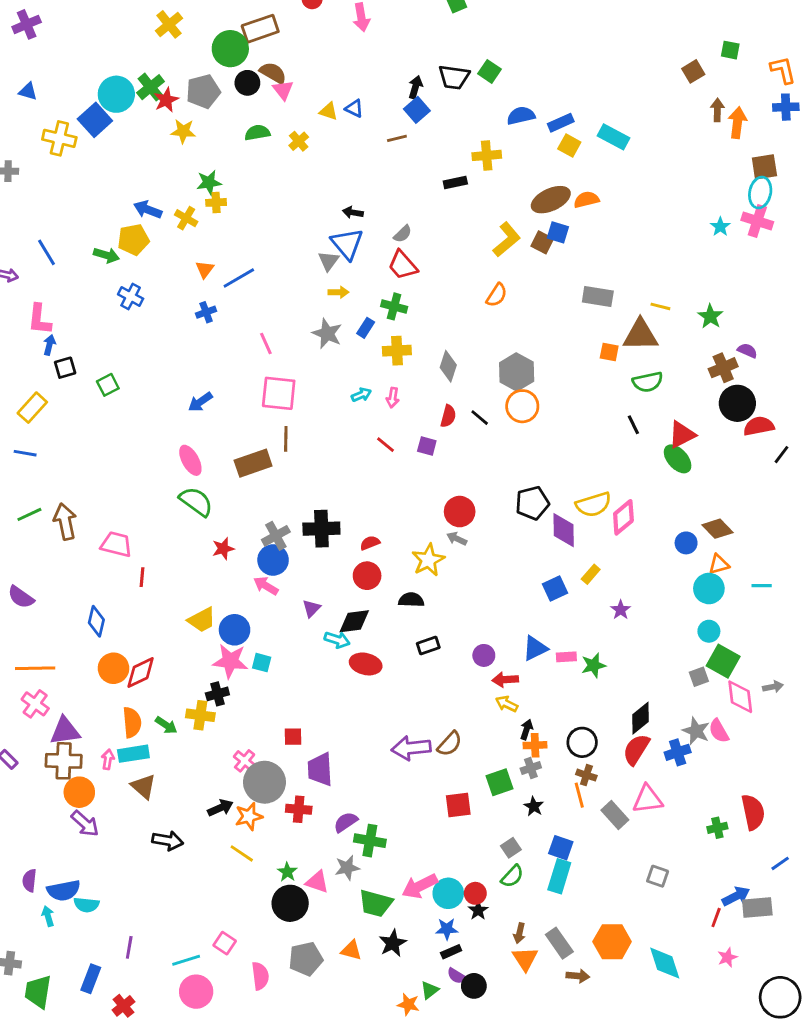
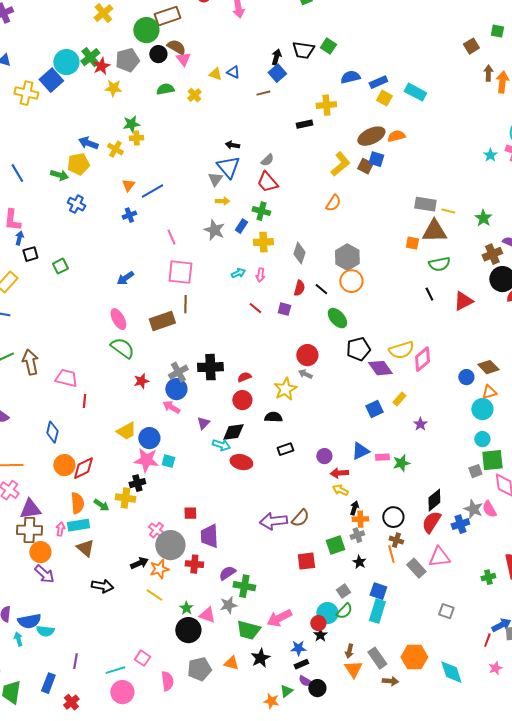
gray rectangle: (598, 296) -> (425, 204), moved
green ellipse: (678, 459) -> (337, 318), moved
purple diamond: (564, 530) -> (380, 368), turned -35
green square: (723, 661) -> (492, 460), turned -35
cyan circle: (448, 893) -> (327, 613), moved

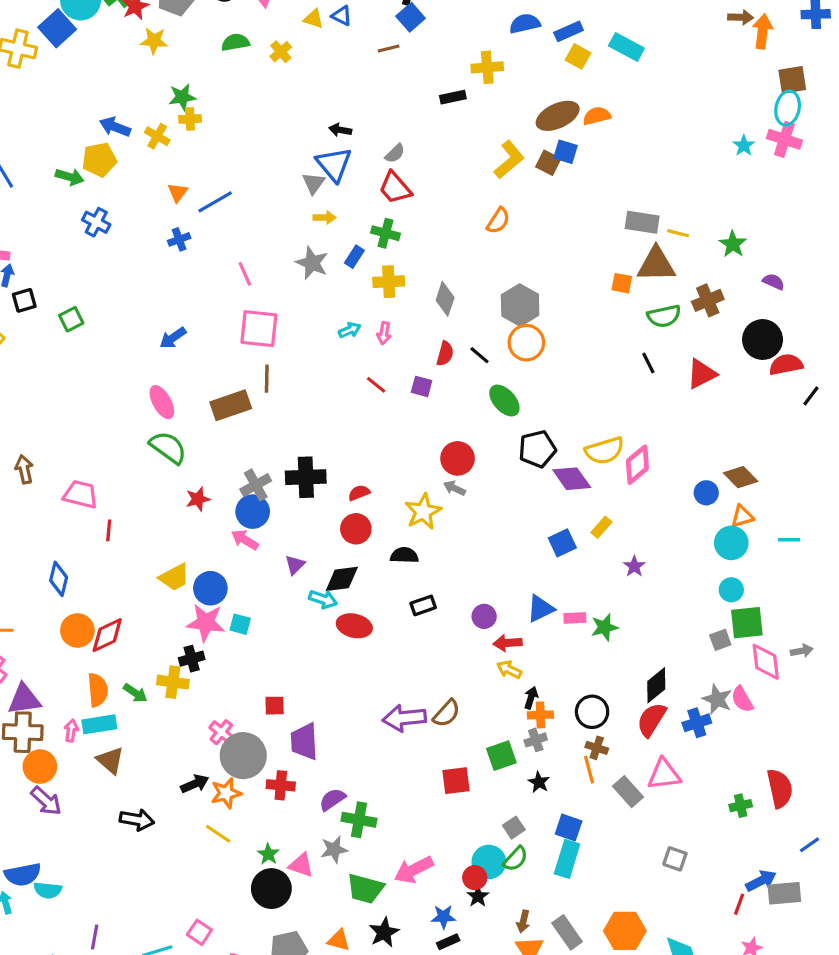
brown arrow: (488, 73) -> (741, 17), turned 91
brown cross: (492, 254) -> (708, 300), moved
brown arrow: (30, 362) -> (24, 469), size x0.7

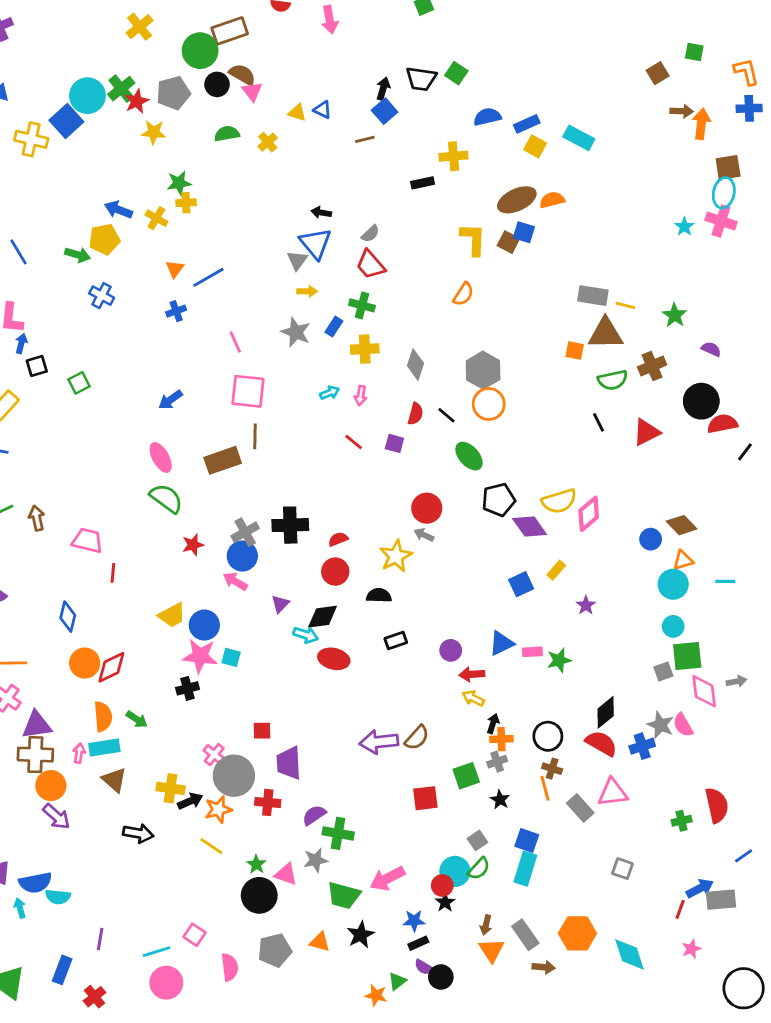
yellow L-shape: (509, 160) -> (473, 239), turned -48
yellow cross: (173, 682) -> (171, 788), moved
red semicircle: (651, 720) -> (601, 743), turned 88

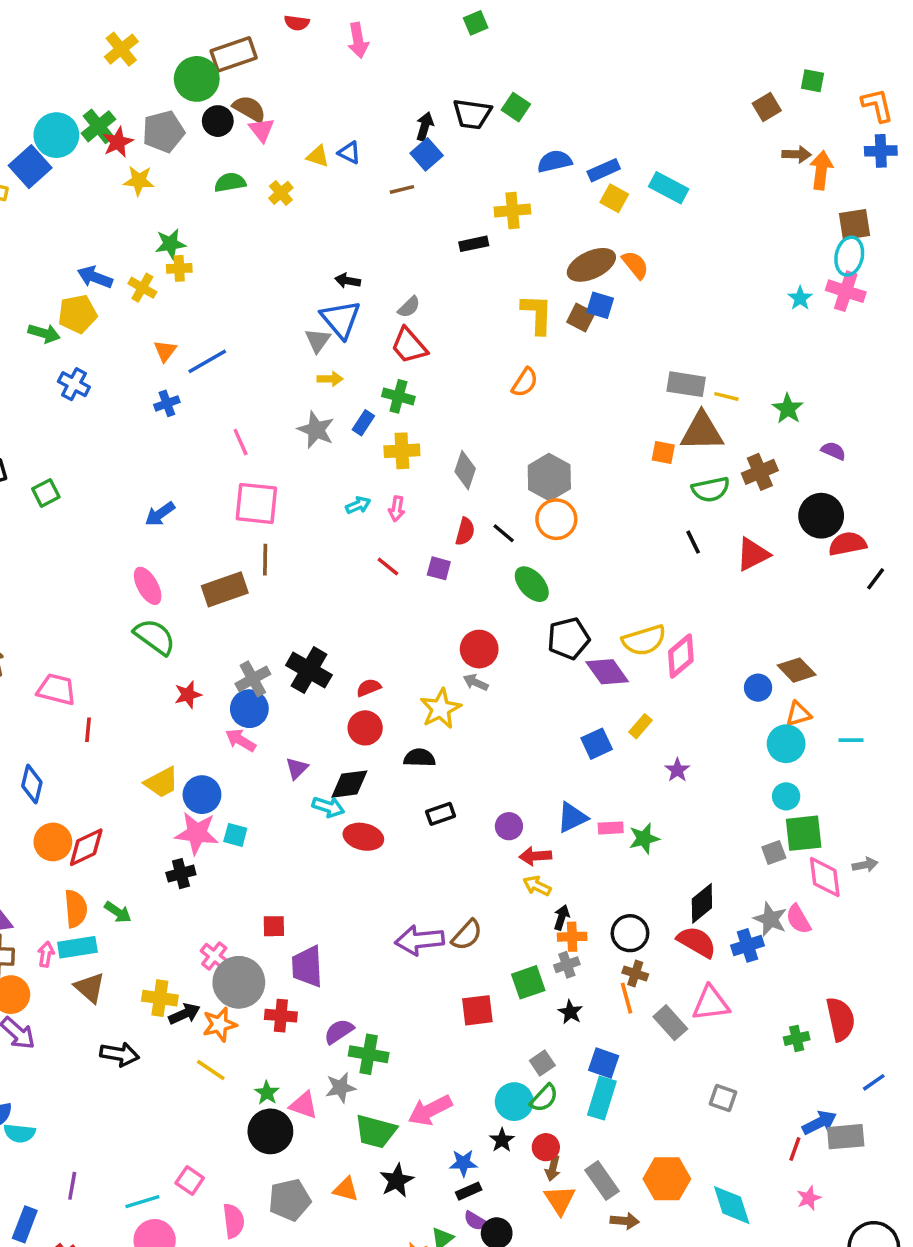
orange semicircle: (552, 200) -> (635, 265), turned 65
black cross: (290, 525) -> (309, 670), turned 32
red circle: (442, 885) -> (546, 1147), moved

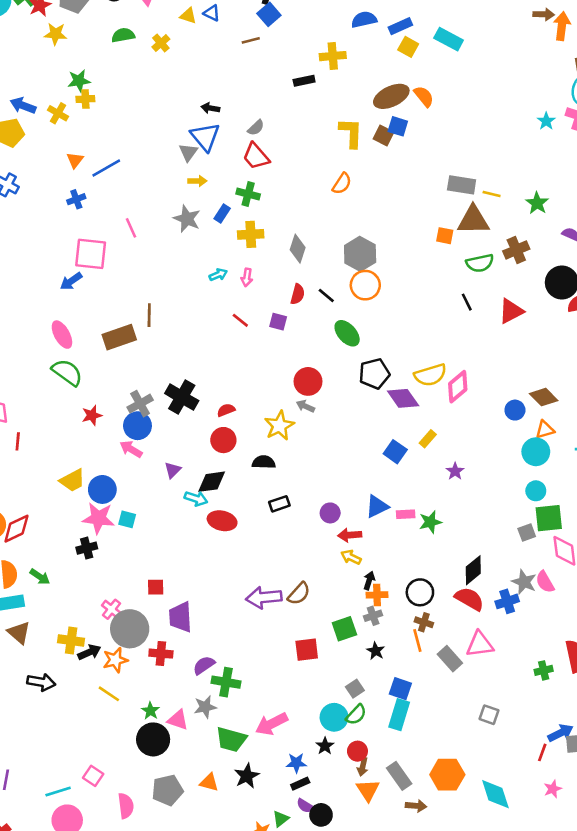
pink square: (256, 503) -> (91, 254), moved
blue square: (597, 744) -> (395, 452), turned -30

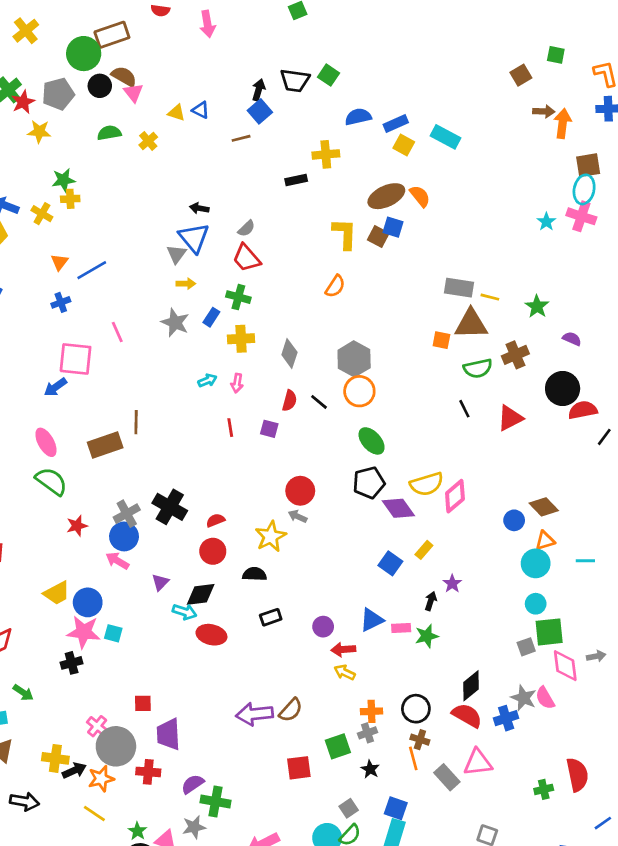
red line: (240, 320) -> (230, 428), turned 42
green ellipse: (347, 333) -> (372, 441), moved
black arrow: (369, 581) -> (431, 601), moved

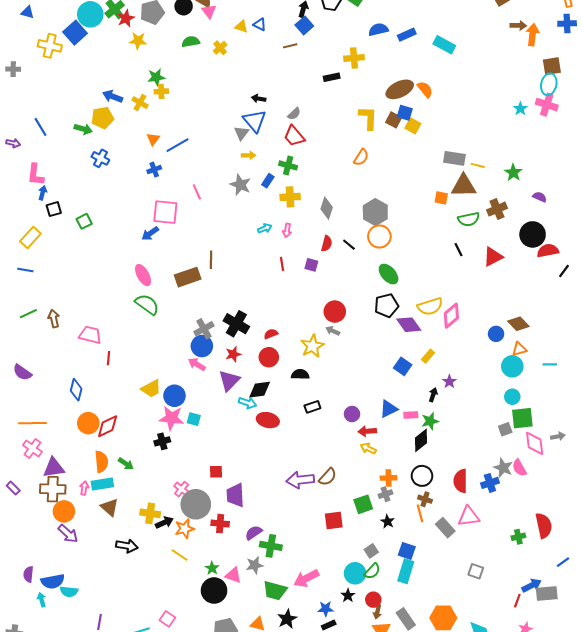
yellow square: (404, 145) -> (413, 126), moved
red star: (77, 526) -> (233, 354), moved
purple triangle: (160, 582) -> (229, 381), size x1.6
black diamond: (471, 686) -> (421, 440), moved
red semicircle: (467, 715) -> (461, 481), turned -120

